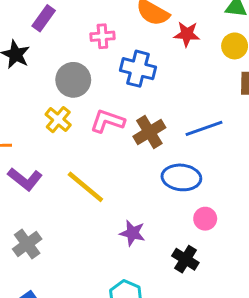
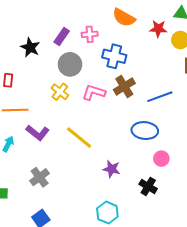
purple rectangle: (44, 18) -> (62, 36), moved
red star: (187, 34) -> (158, 29), moved
brown cross: (149, 132) -> (124, 87), moved

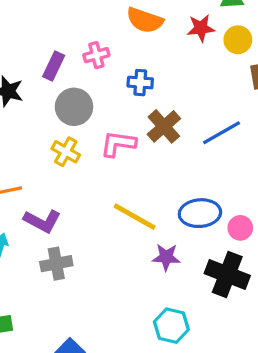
blue cross: (114, 56) -> (140, 83), size x0.7
blue ellipse: (145, 131) -> (200, 213), moved
yellow line: (79, 138) -> (135, 217), moved
gray cross: (40, 177) -> (56, 264), moved, turned 36
black cross: (148, 186) -> (227, 274), size x1.5

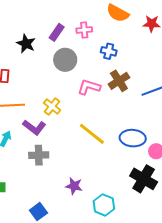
yellow cross: (66, 152) -> (52, 106), moved
purple star: (166, 257) -> (74, 186), moved

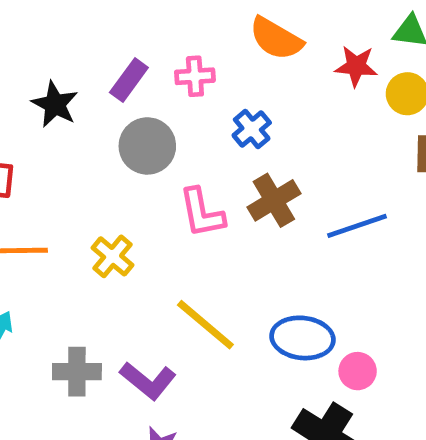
blue cross: (109, 51) -> (252, 129), turned 35
pink L-shape: (89, 87) -> (202, 213), turned -120
purple L-shape: (34, 127) -> (148, 381), moved

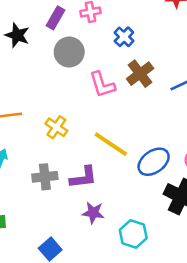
yellow cross: (113, 256) -> (56, 127), moved
blue ellipse: (302, 338) -> (154, 162), moved, turned -36
purple L-shape: (148, 381) -> (83, 177), turned -40

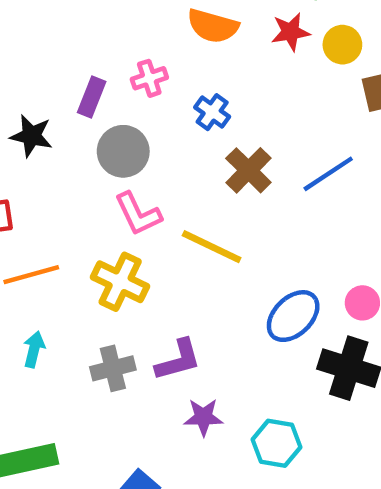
pink L-shape: (102, 85) -> (138, 214), moved
yellow cross: (56, 127) -> (120, 282), size x1.4
yellow line: (111, 144) -> (212, 247), moved

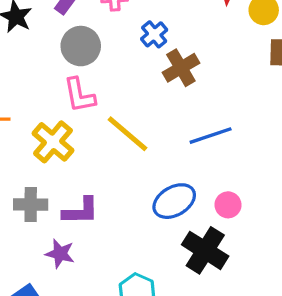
brown cross: (248, 170) -> (181, 68), moved
blue line: (328, 174) -> (211, 136), moved
purple star: (203, 417) -> (60, 254), moved

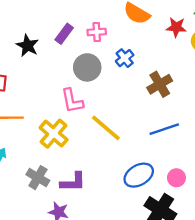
gray circle: (81, 46) -> (87, 67), moved
brown cross: (181, 68) -> (160, 84), moved
gray cross: (31, 205) -> (38, 178), turned 30

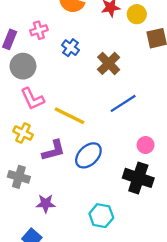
gray circle: (87, 67) -> (23, 66), moved
yellow cross: (54, 134) -> (23, 133), size x0.7
blue ellipse: (139, 175) -> (88, 155), moved
purple L-shape: (73, 182) -> (53, 151), moved

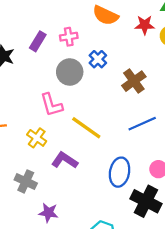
gray circle: (23, 66) -> (70, 72), moved
purple L-shape: (53, 151) -> (65, 160), turned -140
blue ellipse: (88, 155) -> (120, 172), moved, turned -44

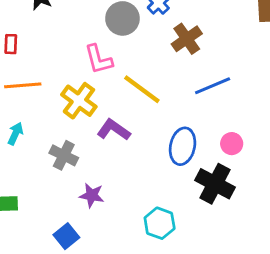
brown cross: (134, 81) -> (187, 39), moved
yellow cross: (37, 138) -> (79, 101), size x1.4

